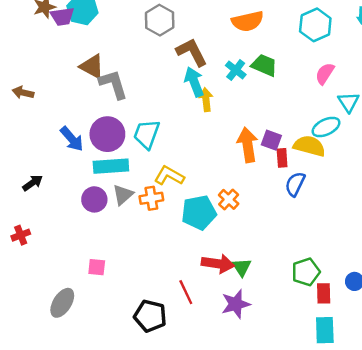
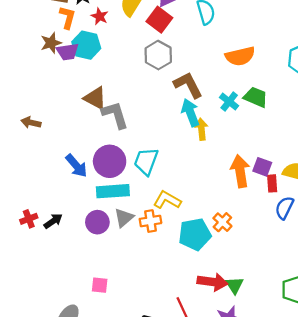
black arrow: (33, 183) -> (53, 221), moved
red cross: (21, 235) -> (29, 219), moved

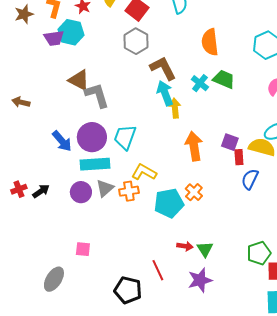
brown star: (51, 43) -> (24, 14), moved
orange semicircle: (240, 56) -> (210, 42), turned 96
orange arrow: (240, 171) -> (194, 146), moved
red arrow: (212, 282) -> (185, 246), size x0.6

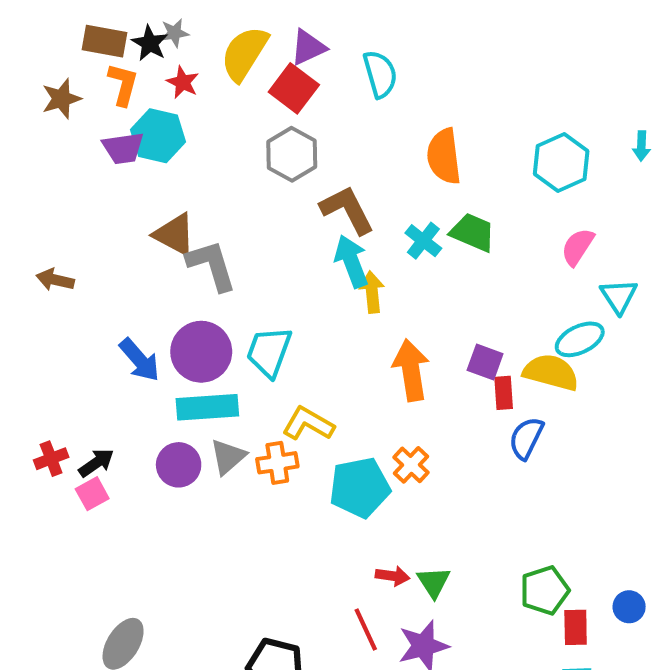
pink square: (83, 249) -> (92, 494), moved, turned -35
red line: (158, 270) -> (366, 629), moved

